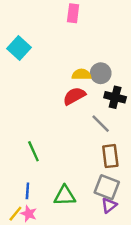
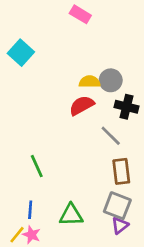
pink rectangle: (73, 13) -> (80, 14), turned -66

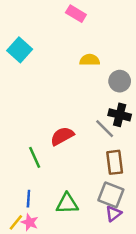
gray circle: (111, 80) -> (120, 81), moved
yellow semicircle: (90, 82) -> (90, 60), moved
red semicircle: (82, 105) -> (62, 136), moved
black cross: (127, 107) -> (120, 115), moved

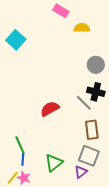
yellow semicircle: (90, 60) -> (82, 28), moved
green line: (35, 157) -> (20, 145), moved
green triangle: (67, 204) -> (54, 163), turned -36
purple triangle: (113, 214) -> (81, 172), moved

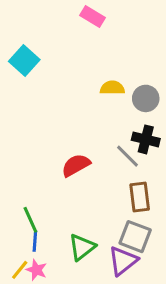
yellow semicircle: (82, 28) -> (112, 88), moved
purple triangle: (81, 172) -> (123, 261), size x1.5

